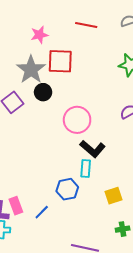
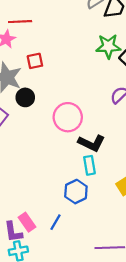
red line: (86, 25) -> (20, 22), moved
red square: (60, 61) -> (35, 61), size x0.6

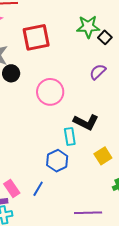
red square: (35, 61) -> (36, 37), moved, size x1.8
black L-shape: (91, 143) -> (86, 122), moved

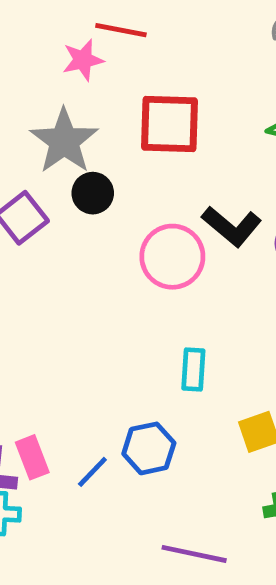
black L-shape: (86, 122) -> (232, 226), moved
blue hexagon: (57, 161) -> (149, 448), moved

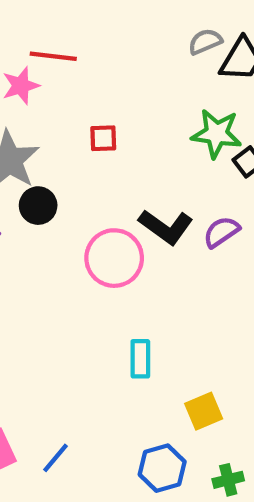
red square: (170, 124) -> (103, 138), size x0.5
blue hexagon: (149, 448) -> (162, 468), moved

